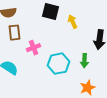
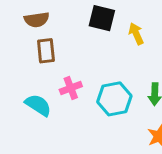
pink cross: (34, 48) -> (71, 88), moved

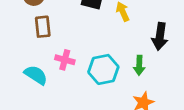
pink cross: (71, 88) -> (65, 60), turned 36

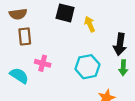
green arrow: (139, 65) -> (123, 68), moved
cyan hexagon: (103, 69) -> (87, 67), moved

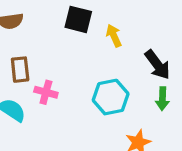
brown rectangle: (25, 36) -> (20, 70), moved
black arrow: (120, 44) -> (158, 65), turned -45

